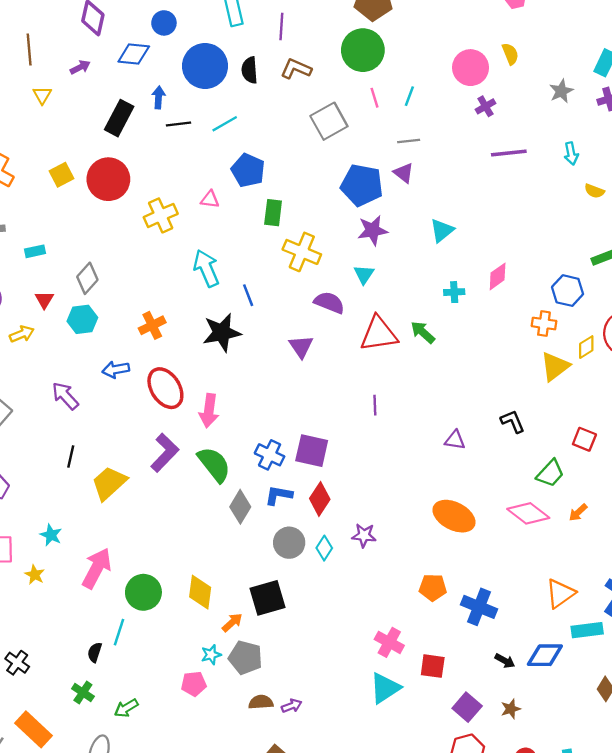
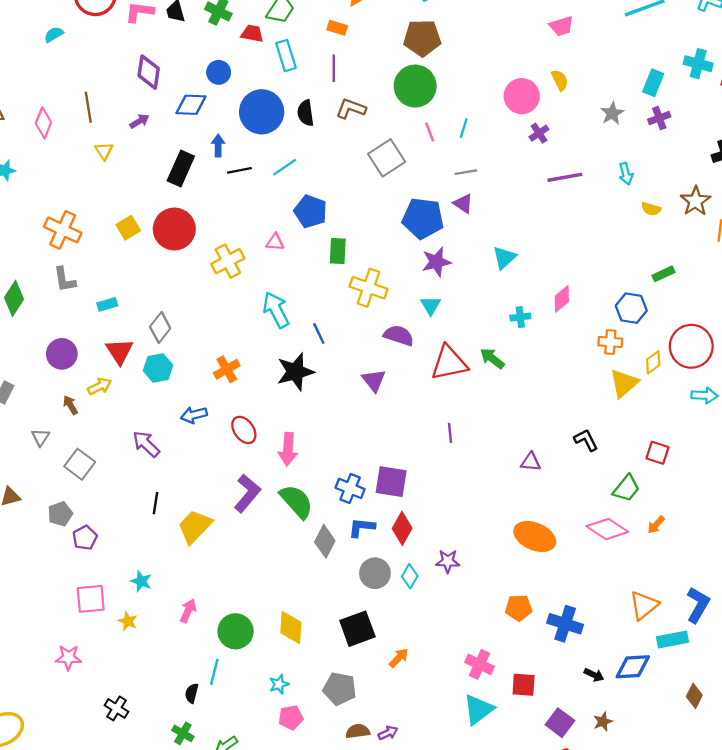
red triangle: (44, 300) -> (119, 351), size x1.5
red ellipse: (165, 388) -> (244, 430), size x0.7
pink arrow: (97, 568) -> (188, 611), size x0.6
orange arrow: (232, 623) -> (399, 658), moved
cyan star: (211, 655) -> (279, 684), moved

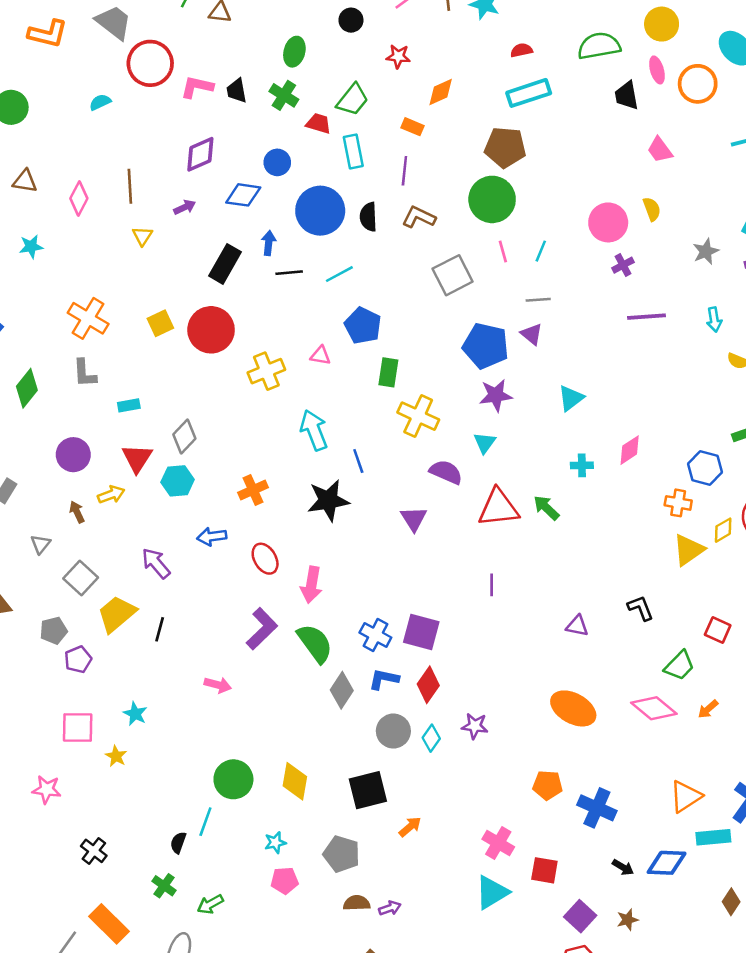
pink trapezoid: (561, 26) -> (660, 150), turned 65
purple diamond: (149, 72) -> (200, 154), turned 52
yellow trapezoid: (195, 527) -> (117, 614), moved
pink arrow: (188, 611) -> (218, 685), moved, turned 75

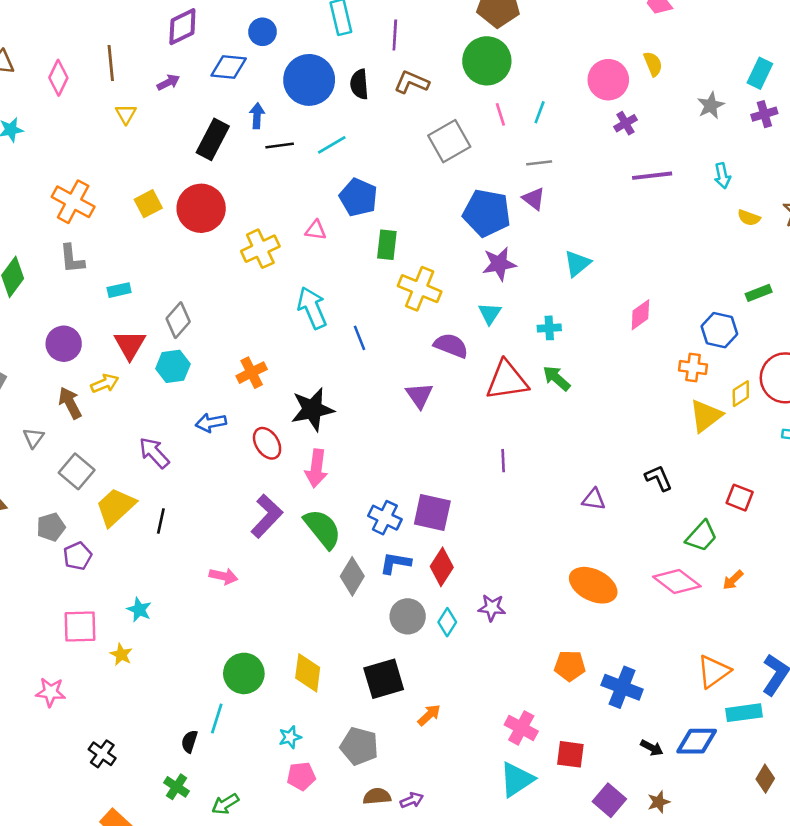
cyan cross: (582, 465) -> (549, 328), moved
black star: (328, 500) -> (312, 409), moved
brown arrow: (77, 512) -> (70, 403), size x1.4

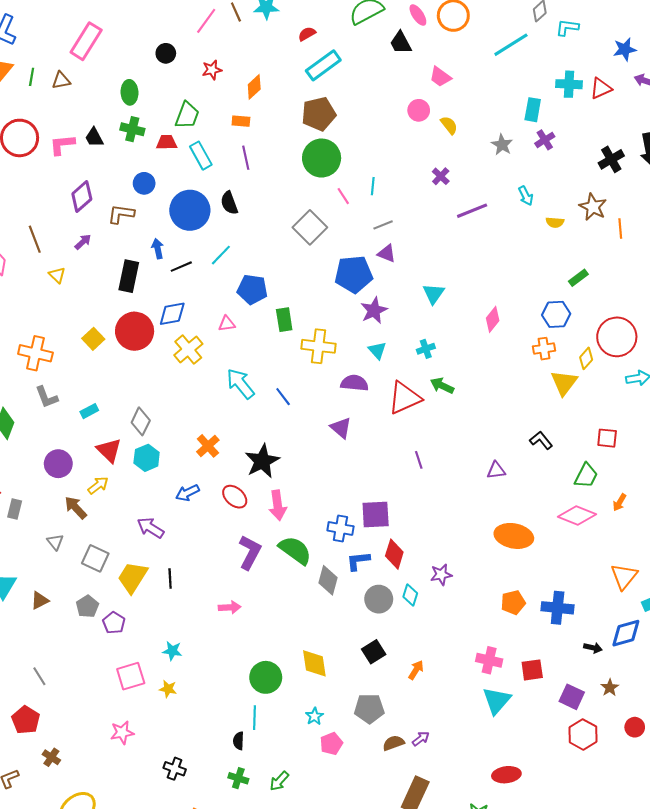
blue diamond: (229, 67) -> (172, 314), moved
pink circle: (608, 80) -> (419, 110), moved, size x0.7
brown L-shape: (412, 82) -> (121, 214), moved
black square: (384, 679) -> (374, 652), size x0.7

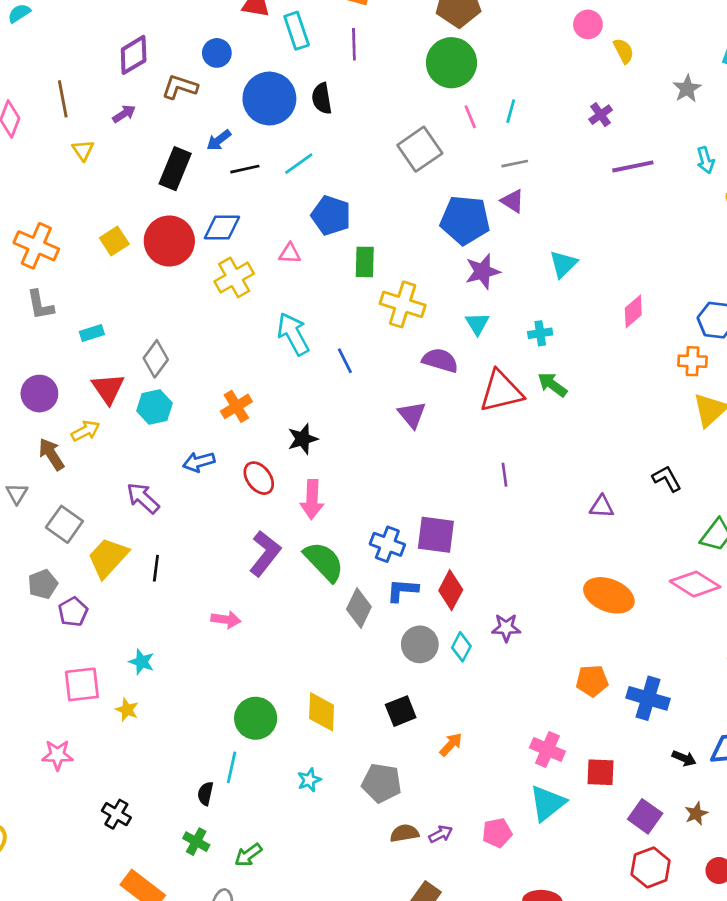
blue arrow: (158, 249) -> (219, 140), turned -126
black star: (262, 461) -> (303, 439), size x0.7
pink pentagon: (331, 744) -> (497, 833), moved

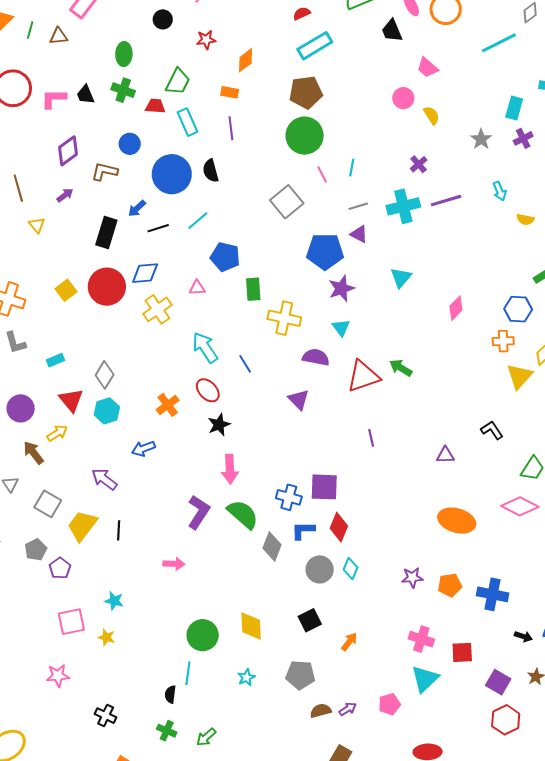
cyan cross: (540, 333) -> (403, 206), moved, size x1.8
red ellipse: (259, 478) -> (208, 390), moved
purple star: (506, 628) -> (412, 578), moved

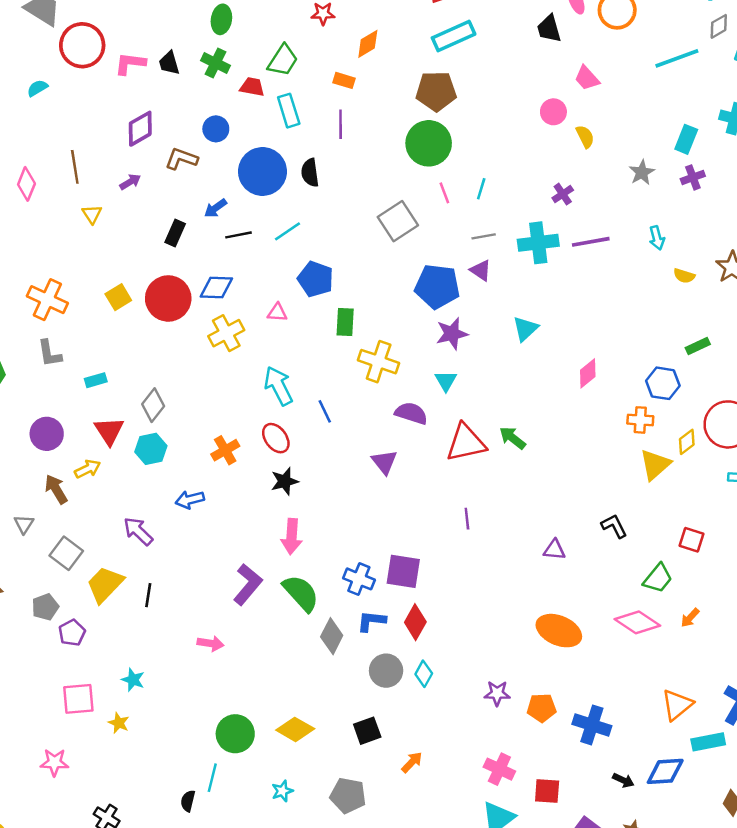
black rectangle: (106, 233) -> (175, 233), size x0.7
yellow diamond: (251, 626) -> (295, 729), turned -64

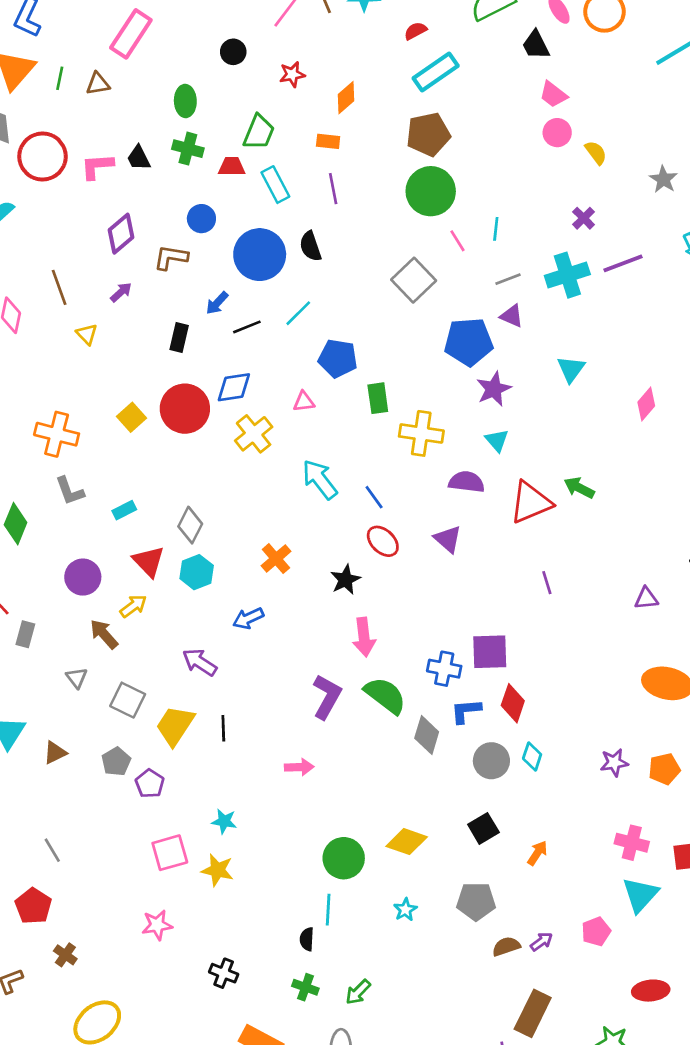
pink trapezoid: (587, 78) -> (553, 95), moved
red ellipse: (276, 438) -> (383, 541), moved
yellow star: (119, 723) -> (217, 870), size x1.4

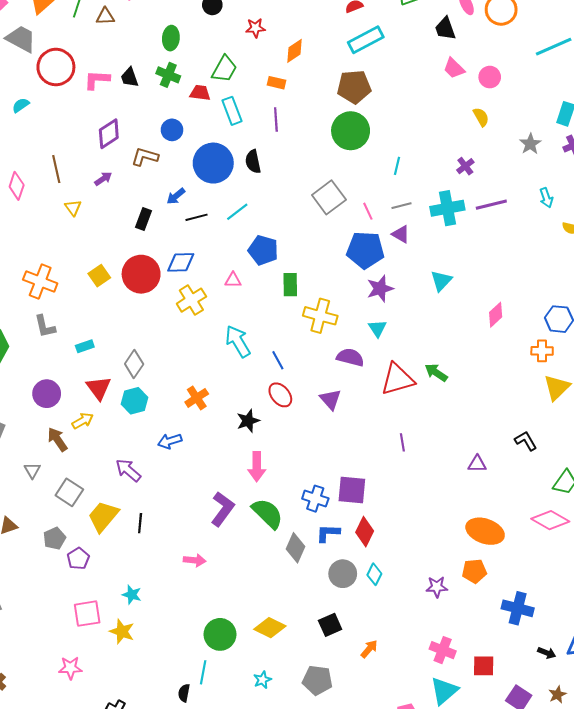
pink circle: (557, 133) -> (490, 77), moved
pink line: (457, 241) -> (368, 211), moved
orange pentagon: (664, 769) -> (474, 571), moved

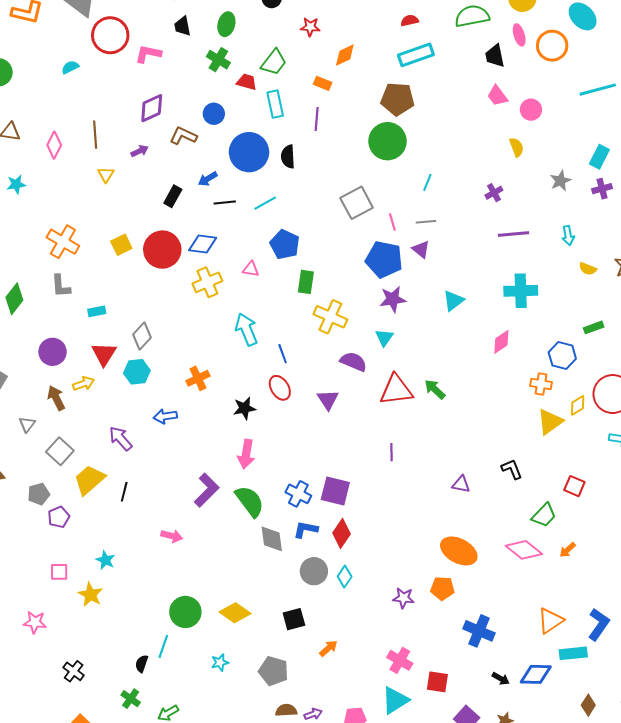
black trapezoid: (130, 77) -> (183, 26), moved
cyan cross: (447, 208) -> (521, 291), moved
gray diamond: (295, 548) -> (272, 539), turned -40
pink square: (87, 614) -> (59, 572), size x0.7

